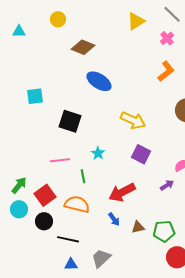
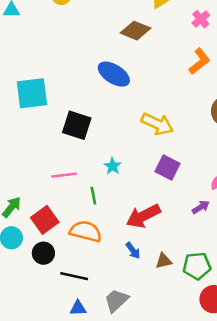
brown diamond: (83, 47) -> (136, 31), moved
cyan square: (35, 96) -> (32, 93), size x1.5

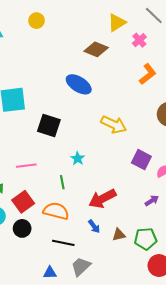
pink cross: (201, 19) -> (139, 40), moved
purple square: (168, 167) -> (141, 160), moved
pink line: (64, 175) -> (26, 166), moved
purple arrow: (201, 207) -> (152, 201), moved
black line: (74, 276) -> (63, 243), moved

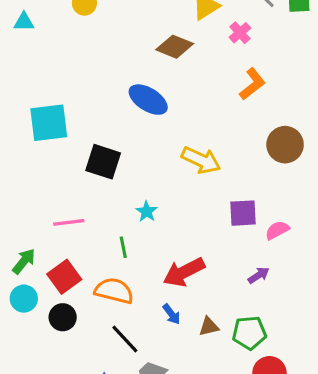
purple square: (141, 160) -> (243, 213), turned -30
black line: (63, 243) -> (125, 339), turned 35

